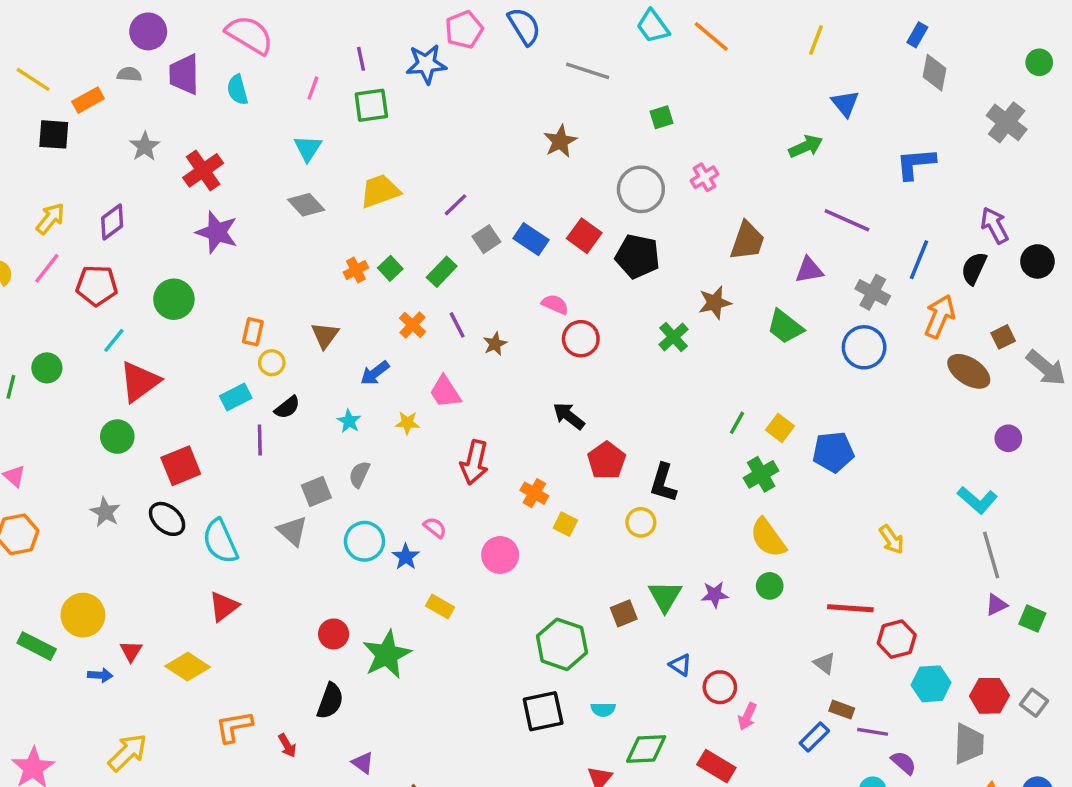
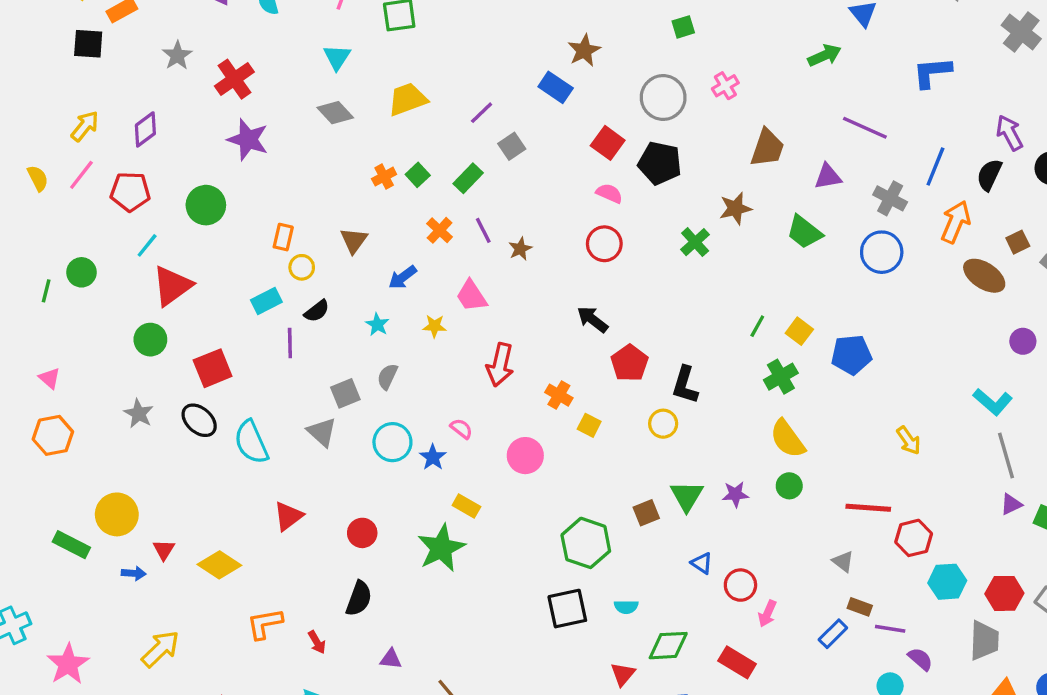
blue rectangle: (531, 239) -> (556, 87), moved
pink semicircle: (555, 304) -> (609, 193), moved
red triangle: (224, 607) -> (288, 516), moved
green star: (387, 655) -> (441, 548), moved
purple triangle: (363, 763) -> (391, 659), turned -30

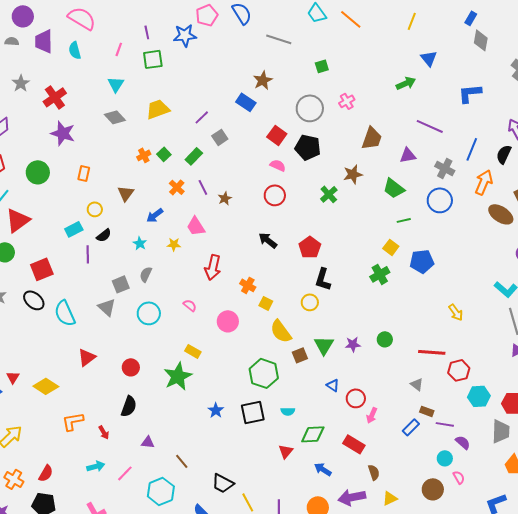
orange rectangle: (283, 237) -> (84, 173), moved
green line: (757, 326) -> (404, 220), moved, turned 48
red pentagon: (630, 363) -> (310, 247), moved
yellow semicircle: (788, 439) -> (281, 331), moved
blue star: (433, 457) -> (216, 410), moved

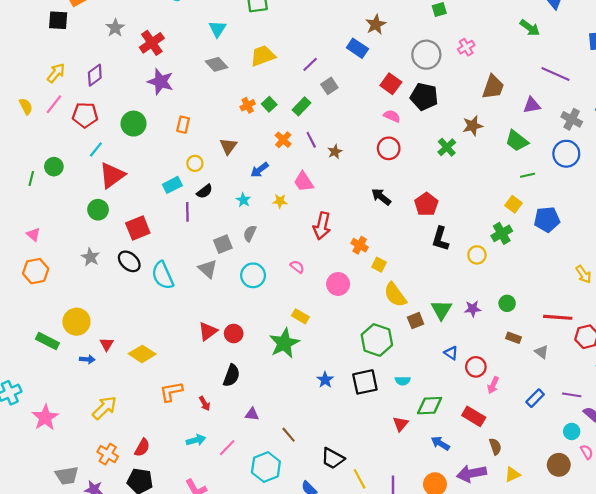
green arrow: (406, 83) -> (530, 28), turned 60
yellow circle: (310, 302) -> (477, 255), moved
red triangle: (87, 357) -> (208, 331), moved
brown rectangle: (427, 411) -> (514, 338), moved

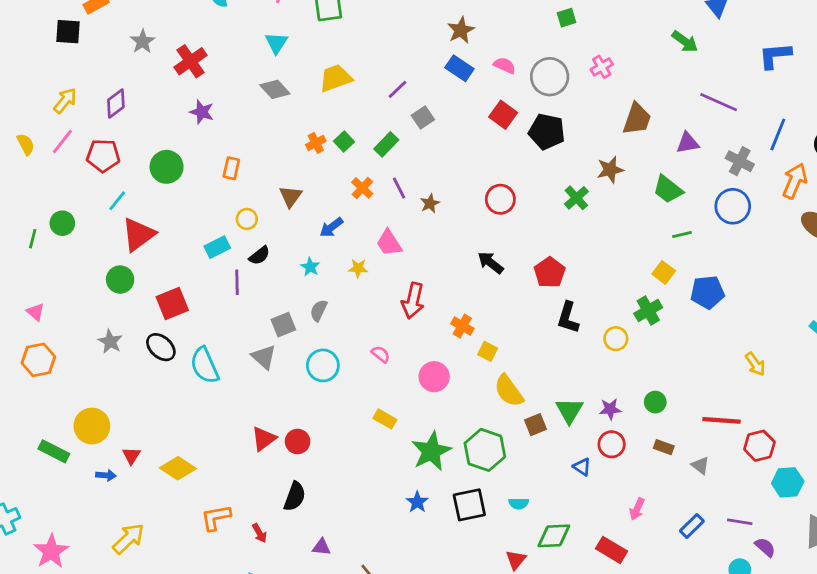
brown star: (376, 25) -> (461, 30), moved
purple star: (160, 82) -> (202, 112), size x0.7
pink semicircle: (392, 116) -> (505, 65), moved
green star: (284, 343) -> (431, 451), moved
red circle: (476, 367) -> (612, 444), moved

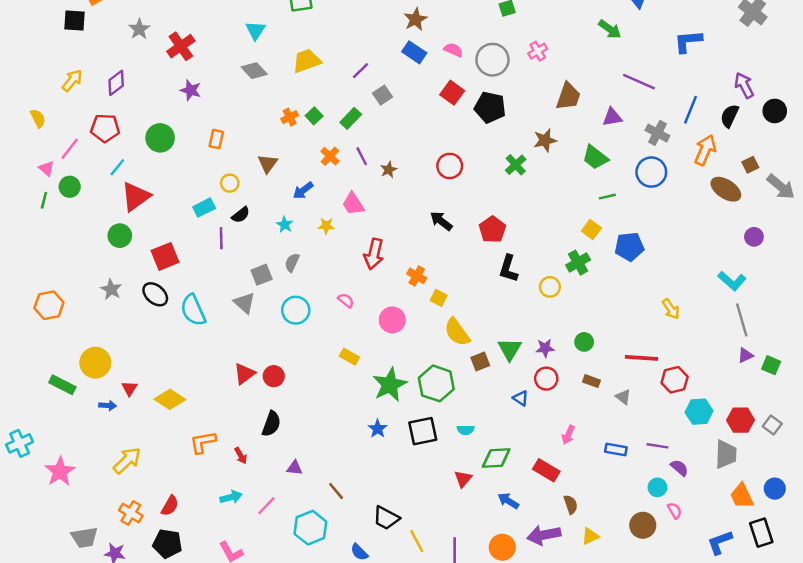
pink line: (62, 141) -> (70, 149), moved
pink triangle: (36, 312) -> (46, 168), moved
blue rectangle: (692, 526) -> (616, 449), turned 55

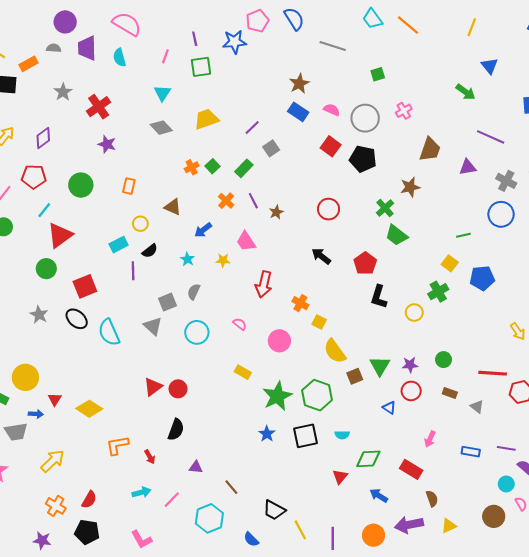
green trapezoid: (595, 157) -> (396, 235), moved
brown triangle: (268, 164) -> (173, 207), turned -42
gray trapezoid: (84, 537) -> (16, 432), moved

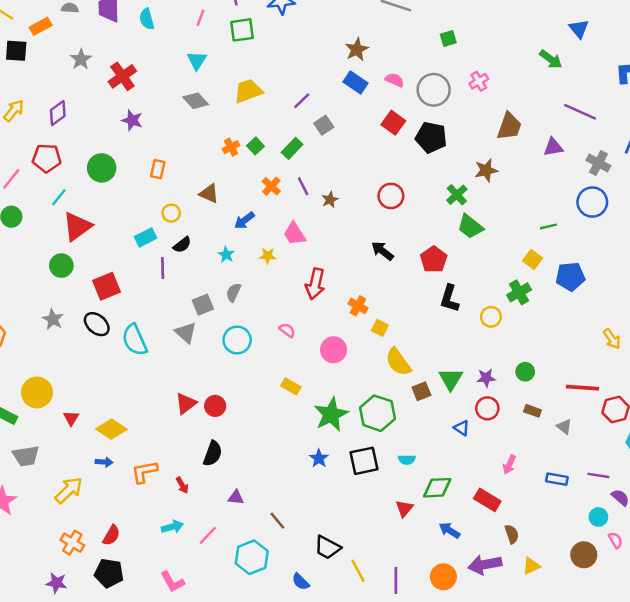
blue arrow: (36, 414) -> (104, 462), moved

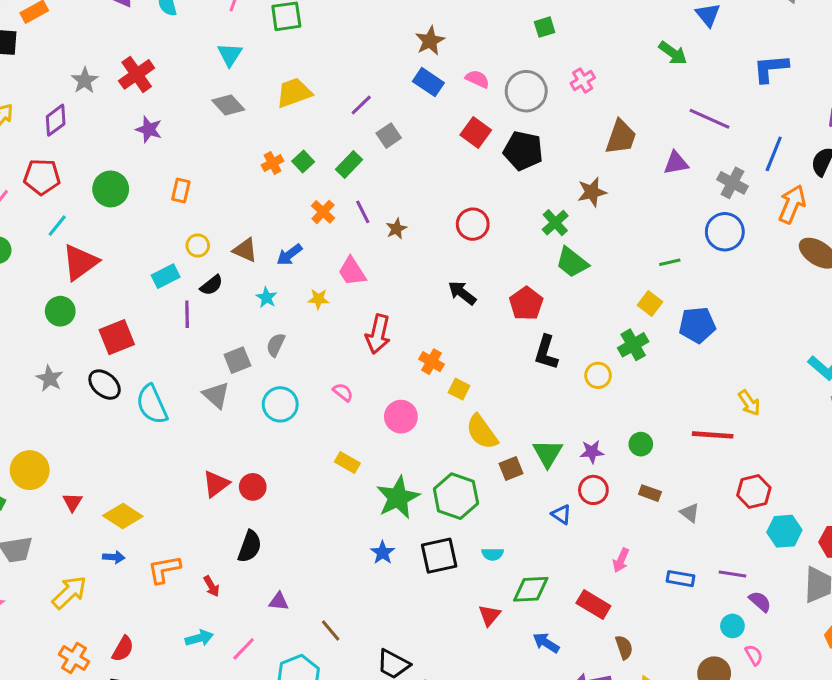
gray star: (81, 59) -> (85, 81), moved
brown triangle: (209, 194) -> (245, 250), moved
red line: (583, 388) -> (713, 435), moved

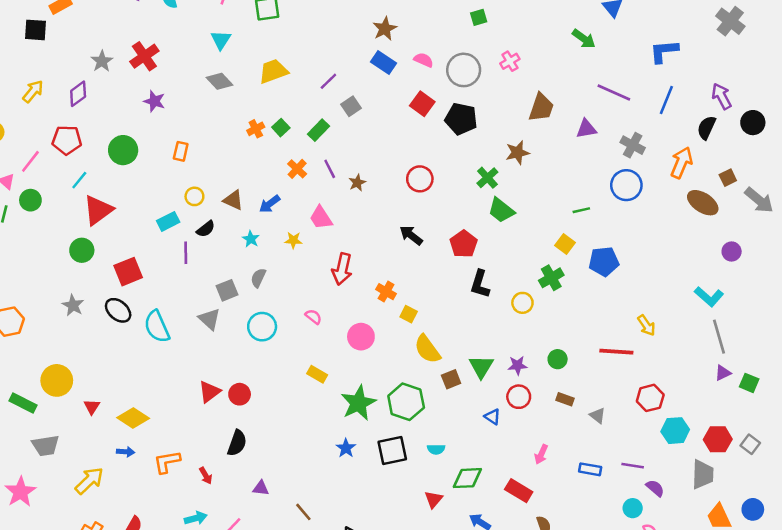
blue line: (774, 154) -> (666, 100), moved

